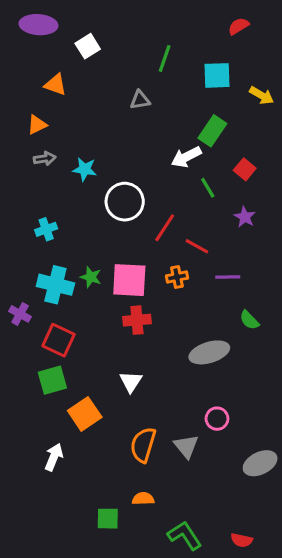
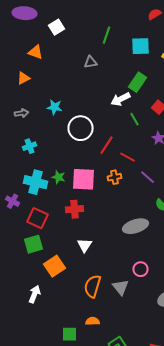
gray arrow: (45, 159) -> (22, 113), moved
purple line: (228, 277) -> (148, 177), turned 42
red cross: (137, 320) -> (74, 209), moved

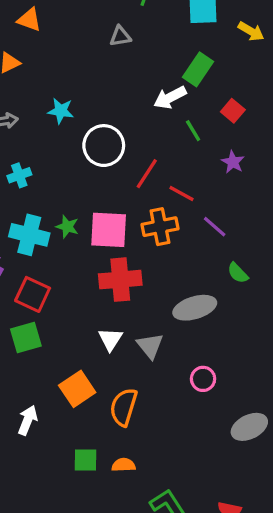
orange cross: (114, 177) -> (160, 227), size x1.5
red cross: (74, 209) -> (120, 280), moved, size x1.4
orange square: (54, 266) -> (77, 389), moved
gray triangle: (120, 287) -> (150, 346), moved
green square: (70, 334) -> (86, 460), moved

